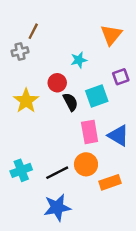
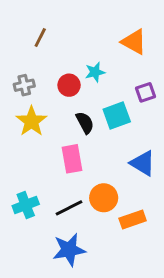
orange triangle: (111, 35) -> (134, 42), turned -40
gray cross: (20, 52) -> (24, 85), moved
red circle: (57, 83) -> (69, 85), moved
pink rectangle: (90, 132) -> (72, 159), moved

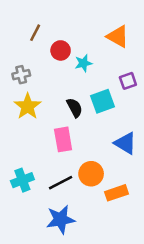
red circle: (69, 85) -> (61, 50), moved

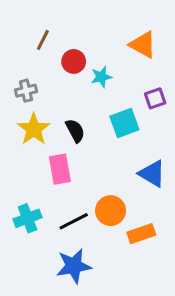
black semicircle: (75, 108) -> (75, 131), moved
pink rectangle: (63, 139) -> (60, 169), moved

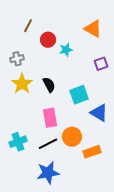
cyan square: (124, 123) -> (79, 95), moved
pink rectangle: (60, 169) -> (50, 118), moved

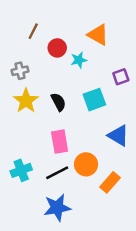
orange triangle: (93, 29) -> (98, 35), moved
cyan square: (79, 95) -> (94, 100), moved
orange rectangle: (92, 152) -> (110, 182), turned -30

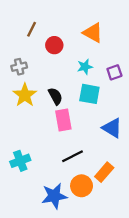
cyan star: (79, 60) -> (85, 67), moved
cyan square: (94, 100) -> (89, 94), turned 30
pink rectangle: (60, 142) -> (63, 120), moved
orange circle: (86, 164) -> (82, 186), moved
black line: (57, 173) -> (72, 156), moved

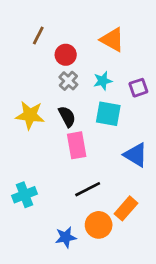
gray cross: (19, 67) -> (68, 81), moved, turned -35
yellow star: (25, 95) -> (30, 115), turned -30
blue star: (54, 196) -> (66, 237), size x0.7

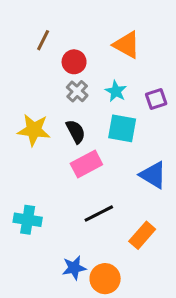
cyan star: (103, 81) -> (116, 91), turned -30
pink rectangle: (77, 145) -> (86, 164), turned 72
cyan cross: (24, 195) -> (28, 220), turned 30
orange circle: (99, 225) -> (105, 279), moved

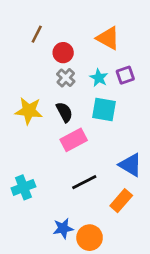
purple square: (156, 99) -> (125, 75), moved
blue triangle: (153, 175) -> (130, 165), moved
cyan cross: (28, 220) -> (23, 187), turned -30

